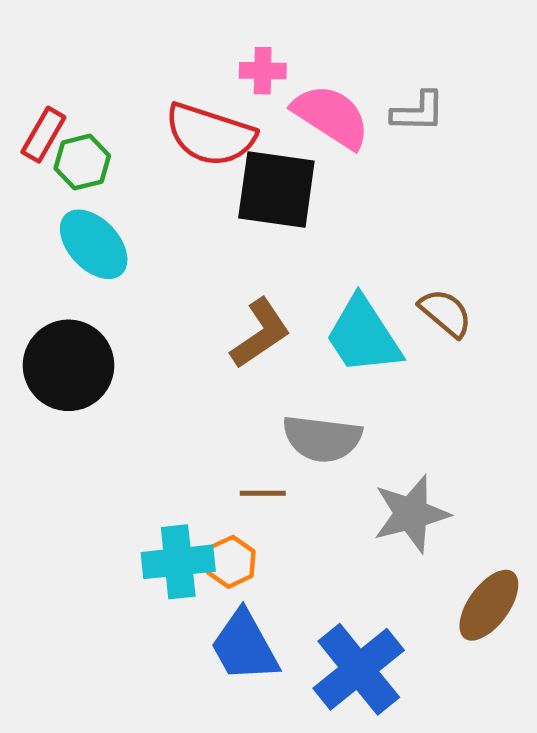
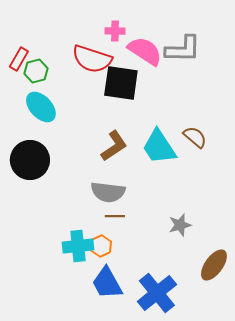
gray L-shape: (418, 112) -> (183, 49), size x1.5
gray semicircle: (322, 438) -> (108, 192), moved
gray star: (411, 514) -> (180, 225), size x0.7

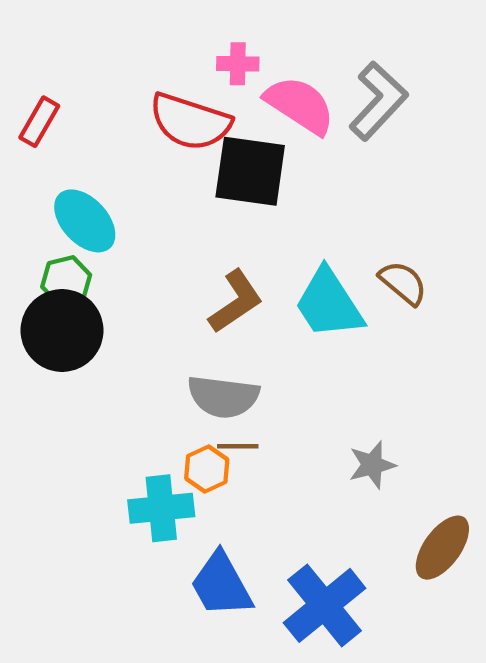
gray L-shape: (183, 49) -> (378, 101), turned -48
green hexagon: (36, 71) -> (66, 281), moved
orange hexagon: (101, 246) -> (207, 469), moved

